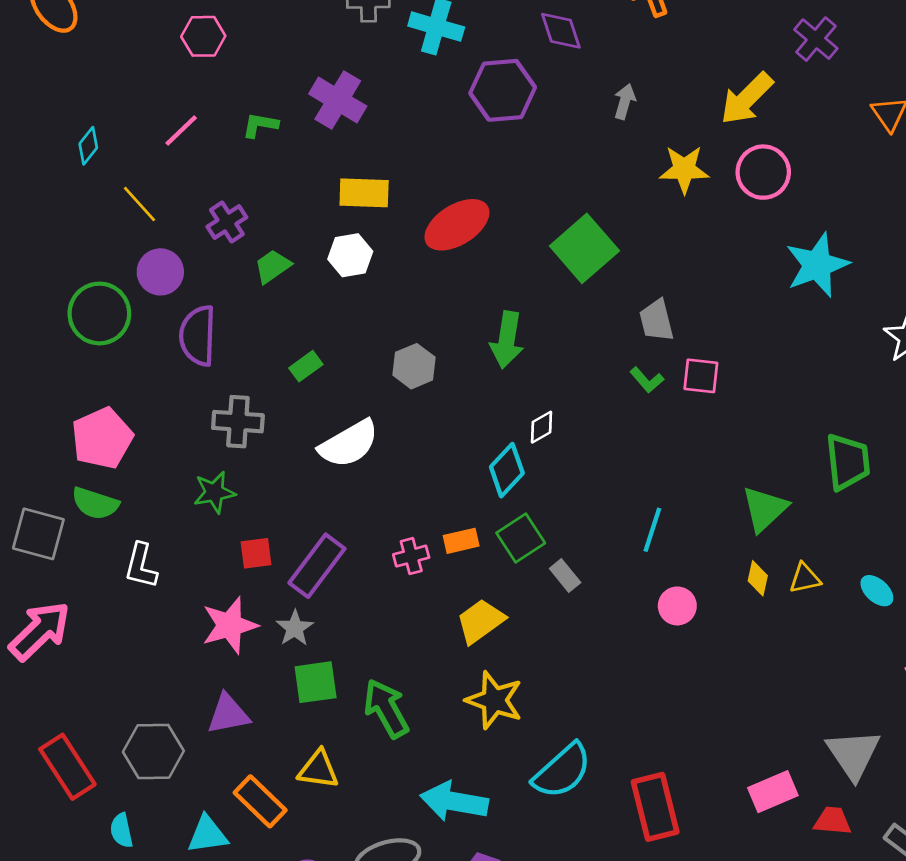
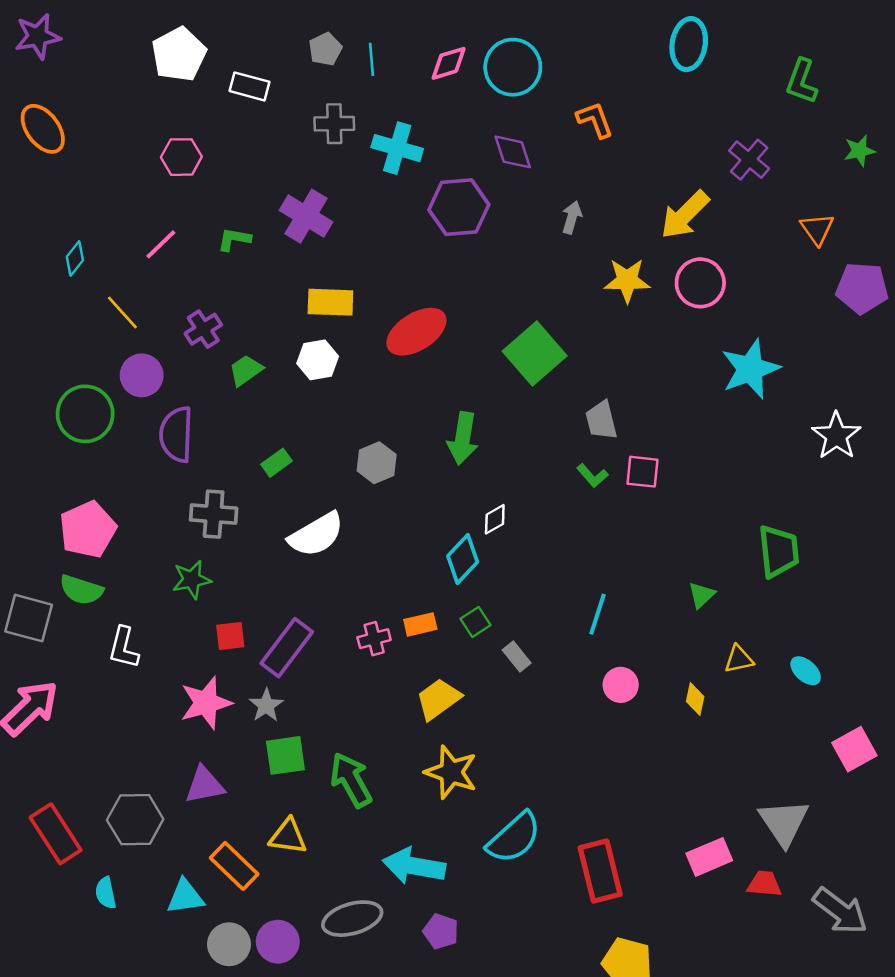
green triangle: (765, 509) -> (702, 595), size x0.6
green square: (521, 538) -> (476, 622), size x0.7
yellow diamond: (758, 578) -> (695, 699), moved

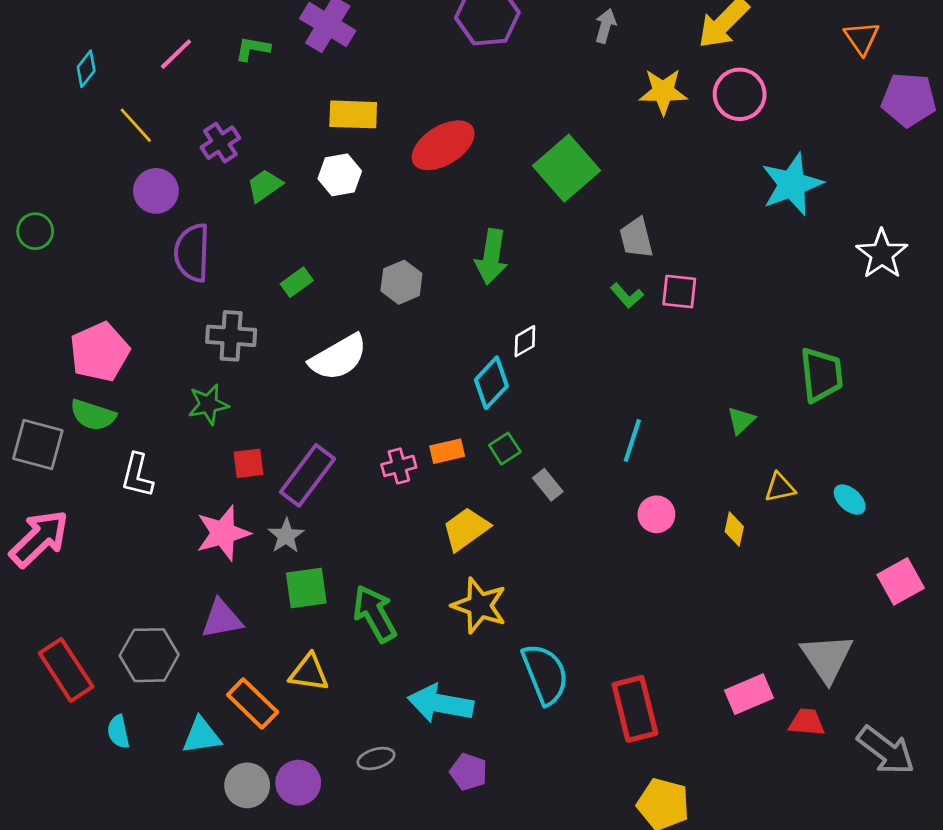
green circle: (85, 414) -> (35, 231), moved, size x0.6
cyan semicircle: (514, 838) -> (545, 674), turned -70
gray ellipse: (352, 919) -> (376, 759), size x0.6

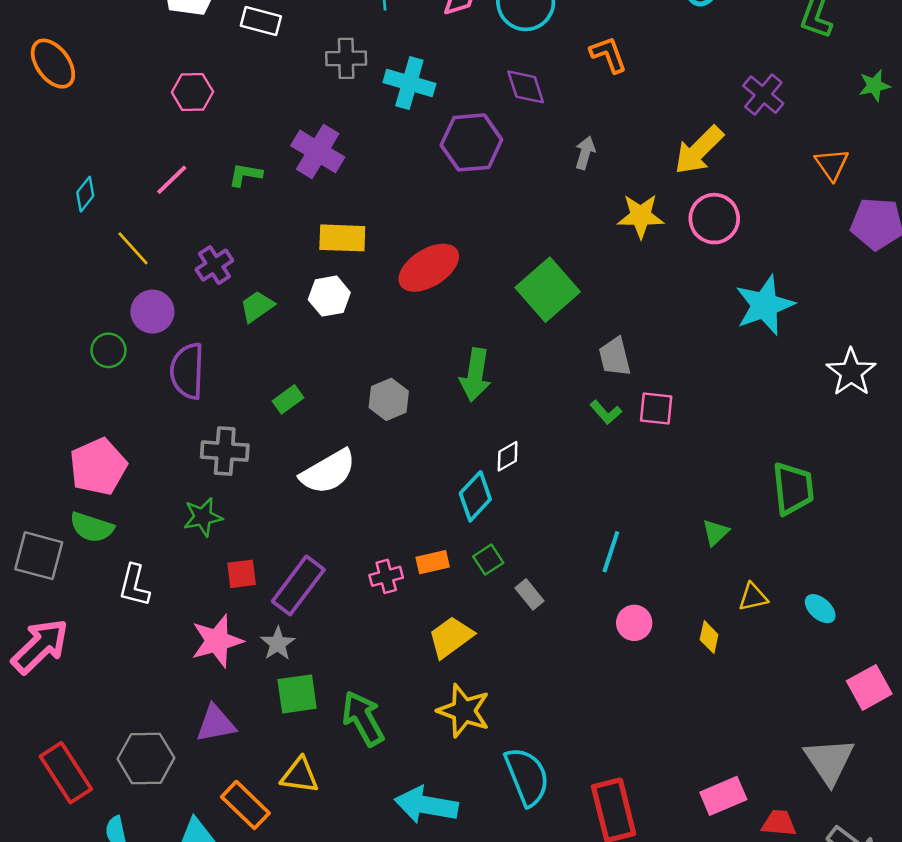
green circle: (35, 231) -> (108, 350), moved
gray triangle: (827, 658) -> (829, 761), moved

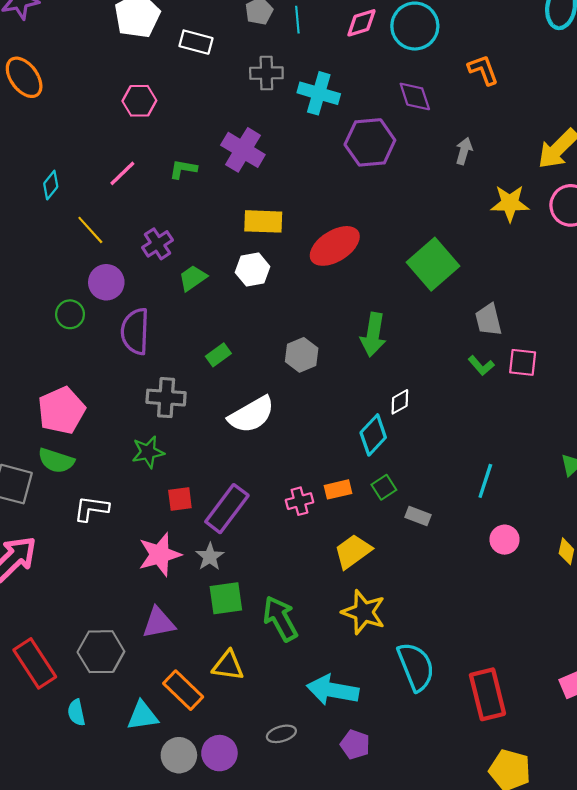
white L-shape: (134, 585) -> (91, 509), turned 84
gray rectangle: (530, 594) -> (418, 516), turned -30

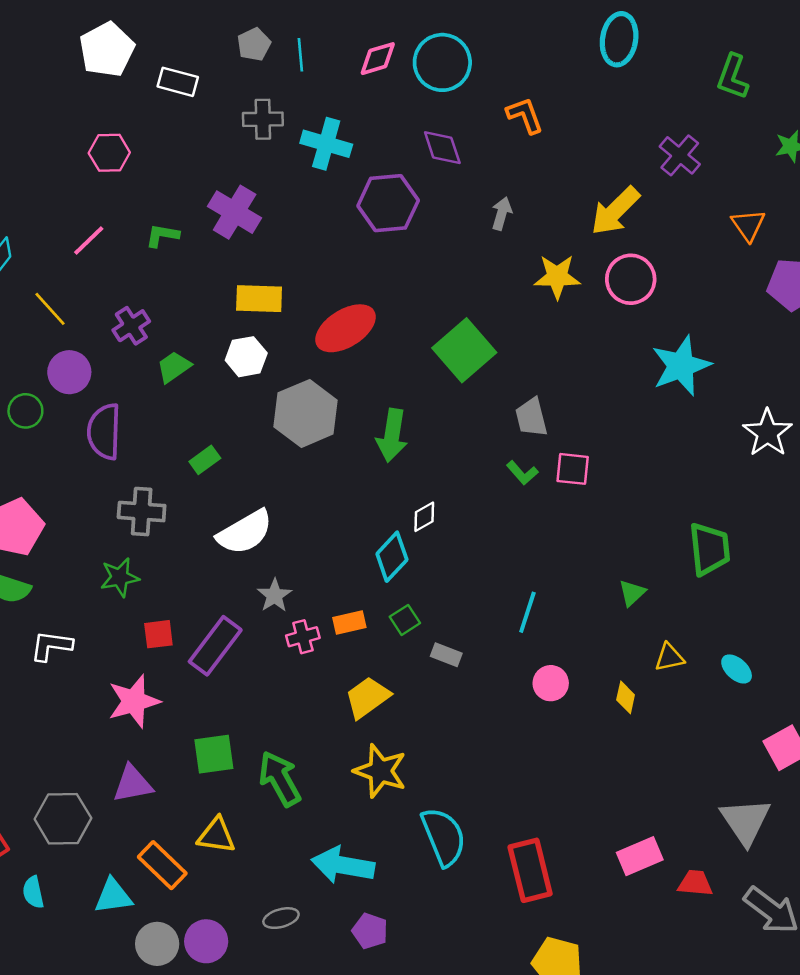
gray hexagon: (302, 355) -> (306, 413), moved, size x1.6
gray star: (210, 557) -> (275, 595), moved

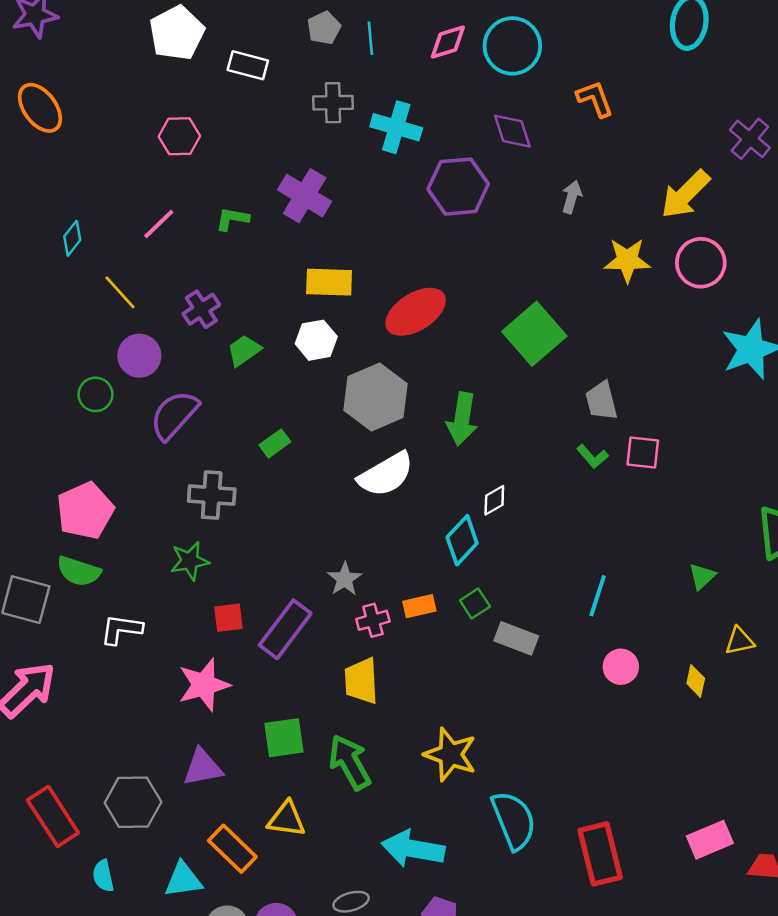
purple semicircle: (104, 432) -> (174, 415), turned 40
white semicircle: (245, 532) -> (386, 474), moved
gray rectangle: (446, 655) -> (516, 638), size x1.4
yellow trapezoid: (367, 697) -> (361, 681), moved, turned -57

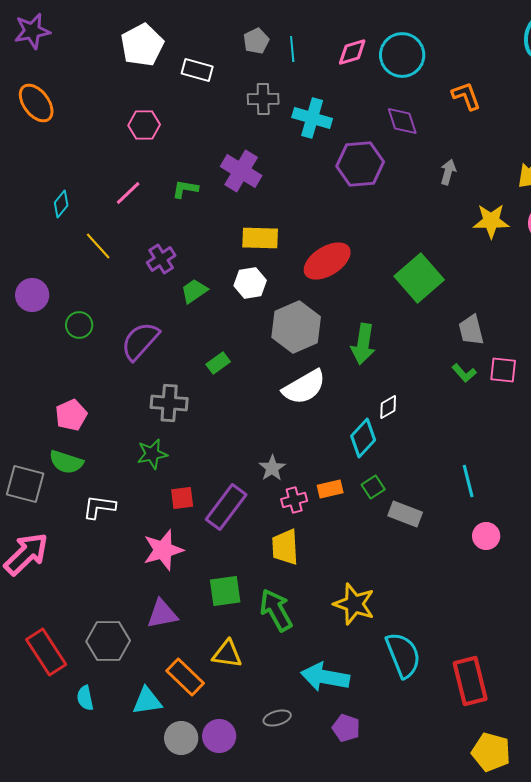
purple circle: (139, 356) -> (32, 295), moved
pink pentagon: (85, 511) -> (71, 415), size x0.7
cyan line: (598, 596) -> (468, 481), turned -32

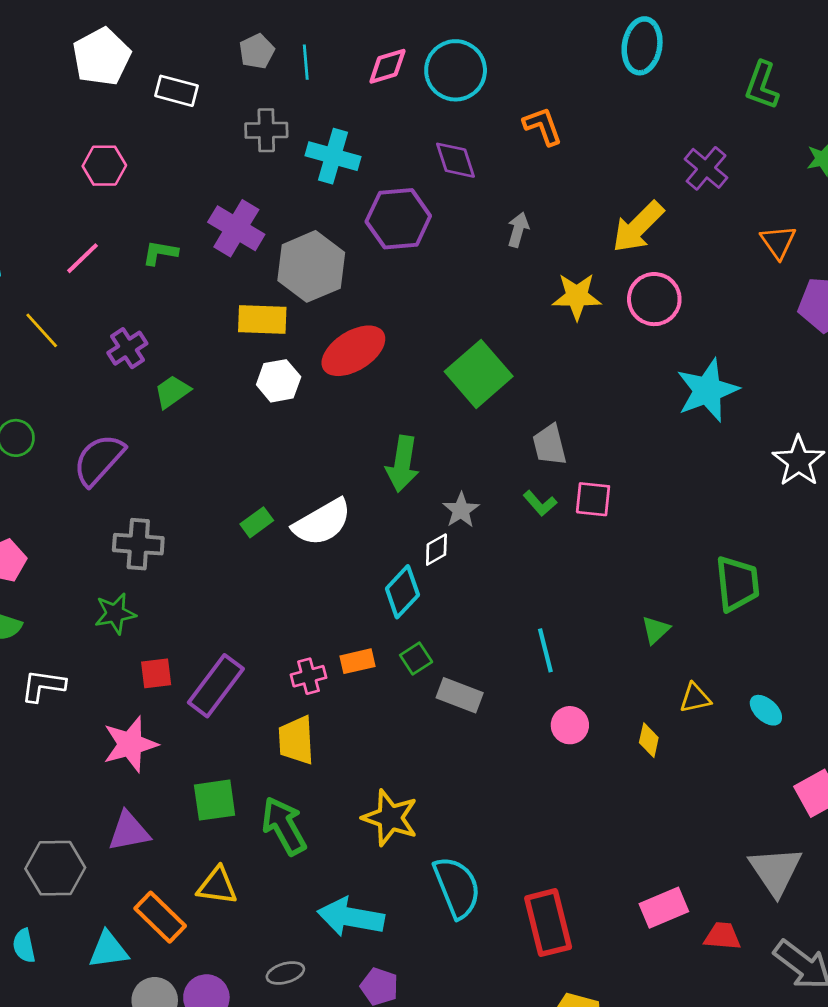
white hexagon: (250, 283) -> (279, 381), moved
gray hexagon: (296, 327) -> (311, 266), moved
green rectangle: (218, 363) -> (257, 522), moved
gray star: (272, 468) -> (461, 510), moved

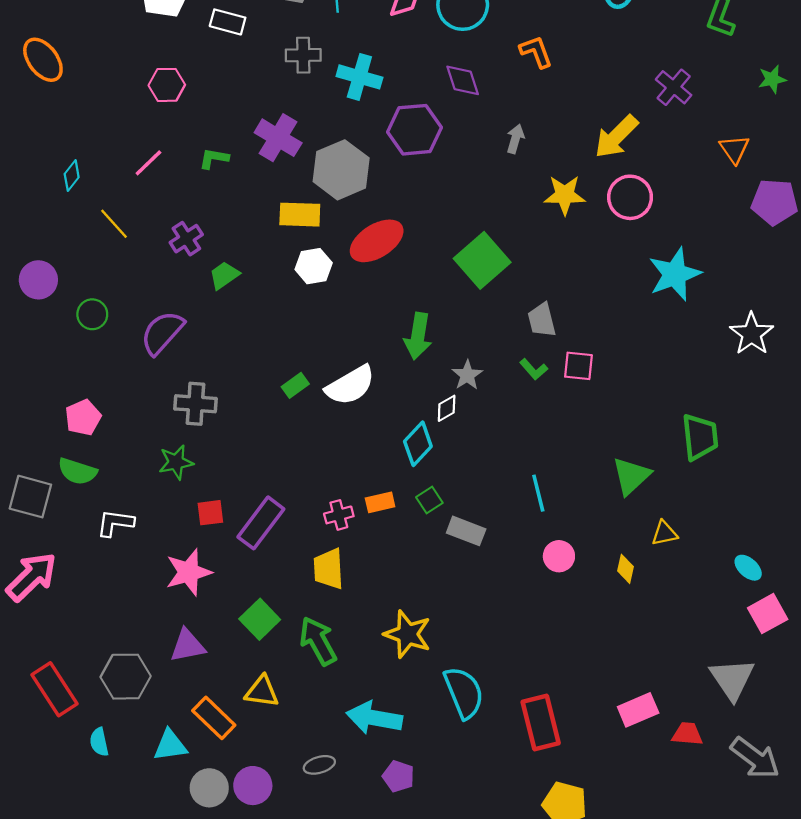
green triangle: (656, 630) -> (631, 476), size x1.6
cyan ellipse: (766, 710) -> (748, 568), moved
green square: (215, 800) -> (260, 619), turned -36

